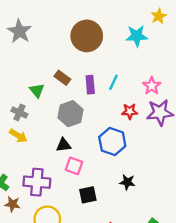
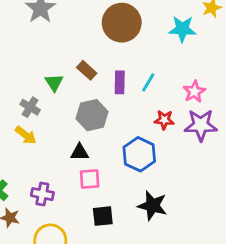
pink square: (74, 166) -> (90, 179), turned -30
purple cross: (37, 182) -> (42, 194), size x0.7
black star: (127, 182) -> (152, 206), size x1.5

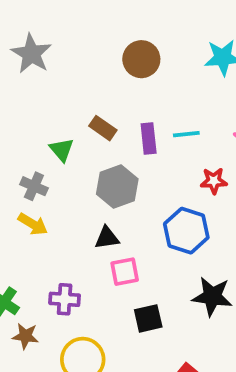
brown circle: (122, 23) -> (141, 59), size x0.7
cyan line: (148, 82) -> (186, 134), turned 60

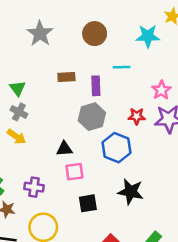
gray star: (31, 54) -> (40, 34), moved
brown rectangle: (103, 128) -> (66, 77), turned -42
cyan line: (186, 134) -> (122, 67), moved
green triangle: (62, 150) -> (18, 88), moved
gray hexagon: (117, 187) -> (92, 117), moved

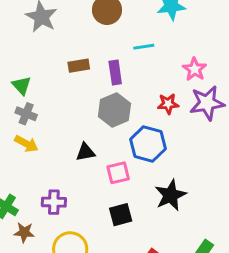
pink square: (74, 172) -> (118, 173), moved
black star: (131, 192) -> (170, 195), turned -30

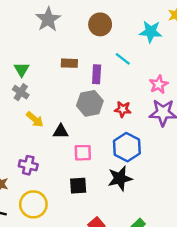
cyan line: (144, 47) -> (123, 59), turned 35
red star: (168, 104) -> (123, 109), moved
yellow arrow: (26, 144) -> (35, 119), moved
blue hexagon: (148, 144) -> (127, 147), moved

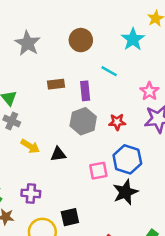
cyan star: (151, 32) -> (133, 39), turned -30
pink square: (83, 153) -> (98, 171), moved
black square: (78, 186) -> (70, 217), moved

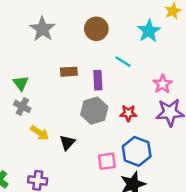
black triangle: (58, 154) -> (67, 143), turned -42

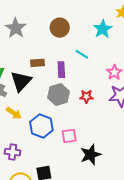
black triangle: (67, 143) -> (21, 81), moved, size x1.6
blue hexagon: (137, 151) -> (41, 126), moved

